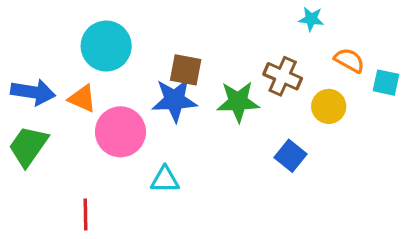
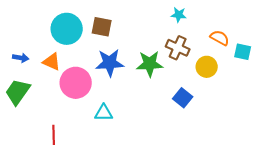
cyan star: (311, 19) -> (179, 15), moved
brown square: (186, 70) -> (102, 27), moved
blue arrow: (33, 92) -> (21, 58), size x0.6

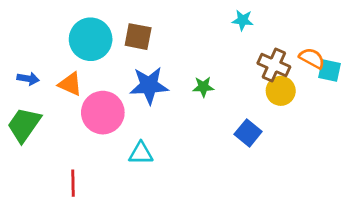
orange semicircle: (220, 38) -> (312, 58), moved
brown cross: (178, 48) -> (274, 65), moved
green star: (150, 64) -> (203, 87), size x0.6

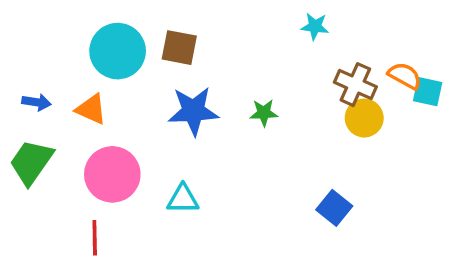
pink circle: (103, 113) -> (112, 174), moved
blue square: (248, 133) -> (334, 208), moved

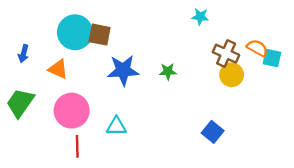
brown square: (179, 48) -> (100, 35), moved
blue arrow: (37, 102) -> (23, 54), moved, turned 96
red line: (95, 238) -> (77, 146), moved

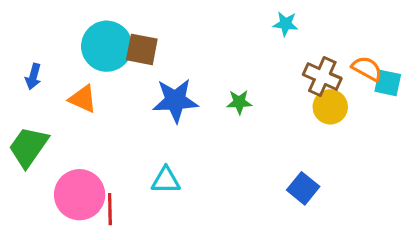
pink circle: (72, 111) -> (80, 195), moved

